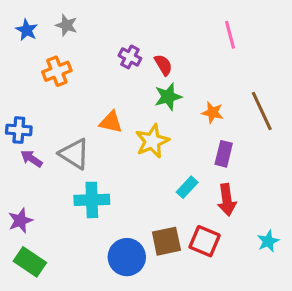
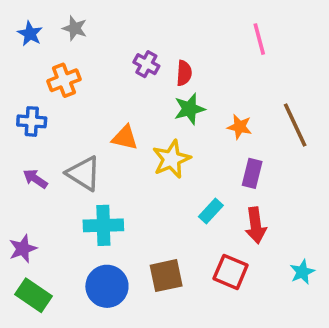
red semicircle: (163, 65) -> (184, 73), turned 35
blue cross: (19, 130) -> (32, 121), moved
brown square: (166, 241) -> (166, 276), moved
blue circle: (127, 257) -> (107, 286), moved

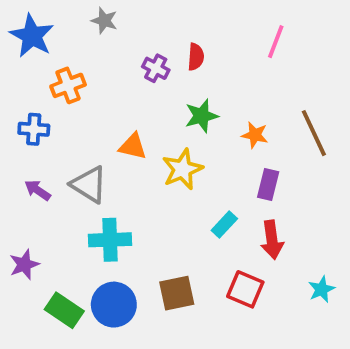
gray star: (75, 28) -> (104, 21), moved
blue star: (30, 34) -> (32, 36), size x1.6
pink line: (259, 39) -> (276, 42), turned 36
red semicircle: (184, 73) -> (196, 57), moved
green rectangle: (34, 295) -> (64, 310), moved

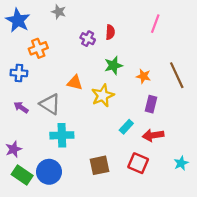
red arrow: (272, 240) -> (153, 135), turned 90
blue circle: (114, 305) -> (49, 172), moved
green rectangle: (64, 310) -> (22, 175), moved

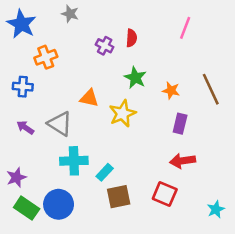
green star: (113, 65) -> (135, 78), turned -30
cyan rectangle: (126, 127) -> (105, 172), moved
cyan star: (181, 163) -> (216, 209), moved

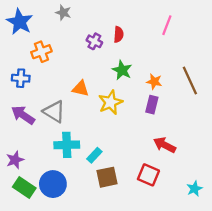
purple rectangle: (180, 124) -> (152, 105), moved
purple arrow: (25, 128) -> (23, 115), size x1.5
red arrow: (183, 161) -> (165, 145), turned 35

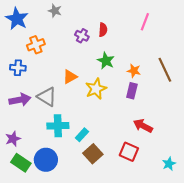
orange triangle: (81, 89) -> (70, 77), turned -42
purple arrow: (23, 115) -> (20, 100), turned 135
brown square: (107, 177) -> (93, 154), turned -30

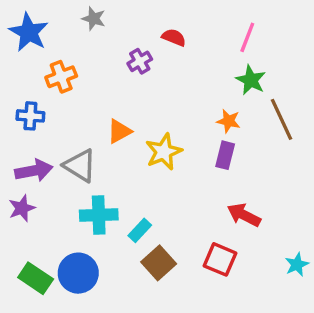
red semicircle: (103, 30) -> (174, 37), moved, turned -72
purple cross: (82, 36) -> (140, 61), turned 32
green star: (106, 61) -> (251, 80), moved
purple star: (13, 139) -> (22, 208), moved
cyan star: (169, 164) -> (297, 265), moved

